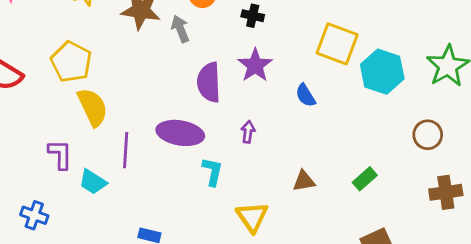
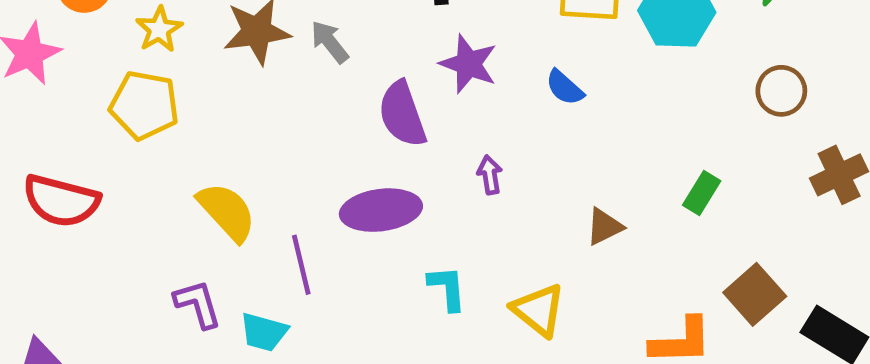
yellow pentagon: (71, 62) -> (144, 105), moved
cyan L-shape: (212, 172) -> (447, 288), moved

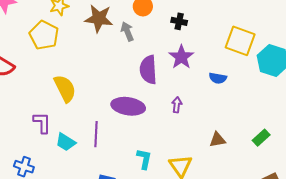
blue semicircle: (565, 88) -> (218, 78), turned -48
purple line: (301, 265) -> (96, 134), moved
cyan L-shape: (447, 288) -> (144, 159), moved

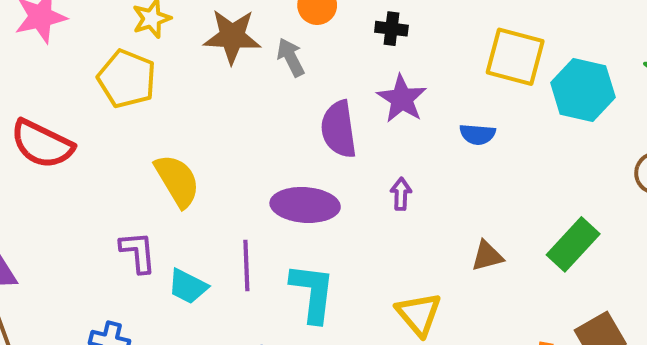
green rectangle: (261, 138) -> (573, 244), size x1.5
cyan L-shape: (144, 159) -> (313, 293), moved, size x1.5

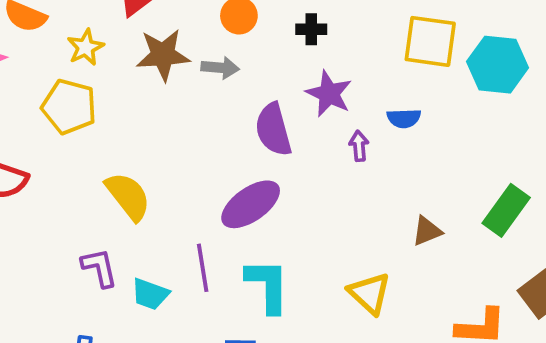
gray arrow: (291, 57) -> (220, 68), turned 129
purple arrow: (401, 194) -> (359, 146), moved
purple ellipse: (305, 205) -> (251, 204), turned -32

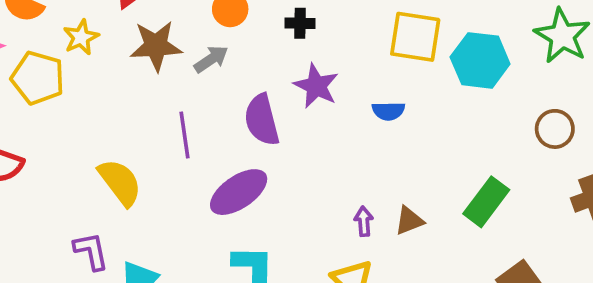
gray arrow: (220, 68) -> (211, 59), turned -40
yellow pentagon: (69, 107) -> (38, 78), moved
purple arrow: (359, 146) -> (364, 221), moved
purple line: (203, 268) -> (185, 135), moved

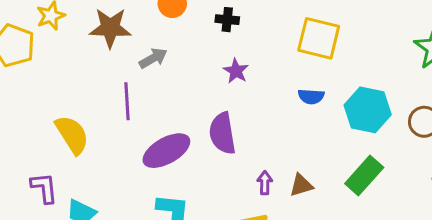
gray arrow: (211, 59) -> (153, 58), moved
cyan hexagon: (480, 60) -> (368, 110), moved
purple star: (316, 86) -> (236, 71), size x0.7
blue semicircle: (388, 111) -> (311, 97), moved
purple semicircle: (262, 120) -> (222, 133), moved

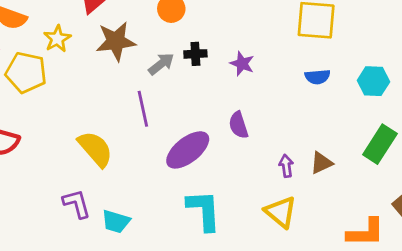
black cross: (227, 20) -> (195, 54), moved
cyan hexagon: (368, 110) -> (373, 81), size x0.7
purple semicircle: (222, 133) -> (238, 125), size x0.7

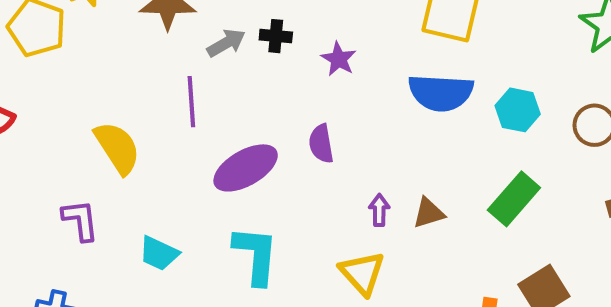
blue semicircle: (318, 77) -> (441, 93), size x1.8
cyan trapezoid: (116, 221) -> (159, 253), moved

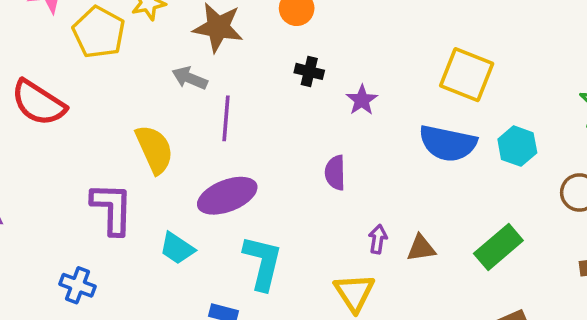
gray arrow: (226, 43) -> (190, 78), moved, turned -136
cyan hexagon: (518, 110) -> (517, 146), moved
purple ellipse: (246, 168) -> (227, 196), moved
purple L-shape: (80, 220) -> (112, 209), size x1.4

